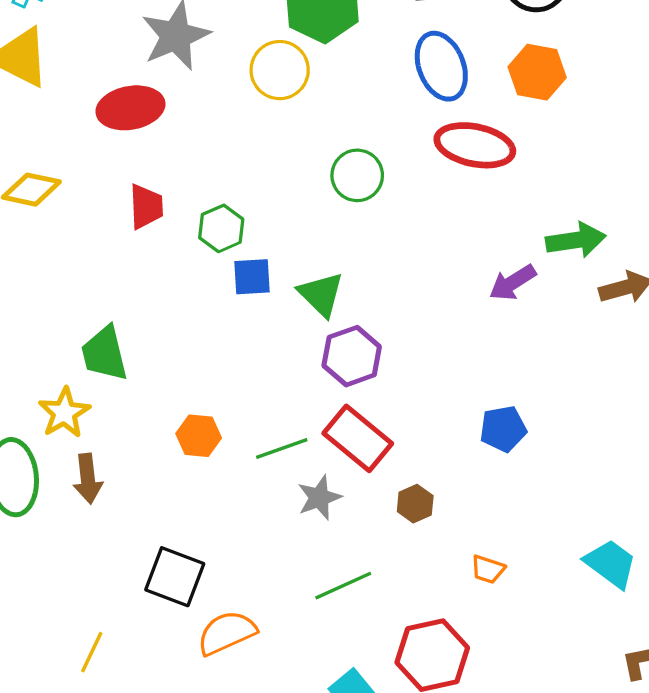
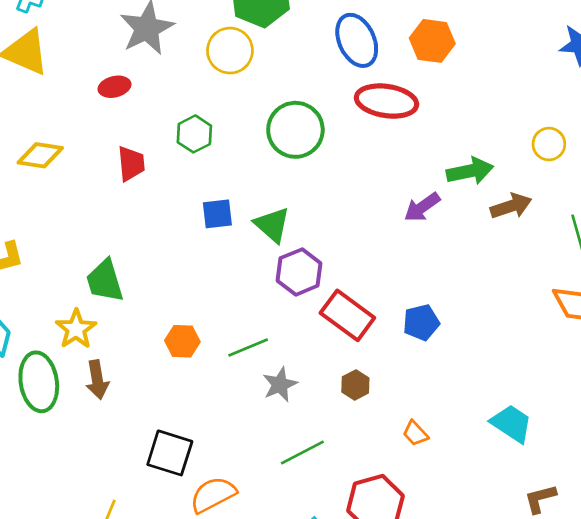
red ellipse: (130, 108) -> (114, 87), size x0.6
green circle: (357, 175) -> (295, 130), size x1.4
green hexagon: (221, 228) -> (194, 134), moved
red rectangle: (358, 438) -> (347, 315), moved
orange trapezoid: (488, 569) -> (415, 433), turned 32

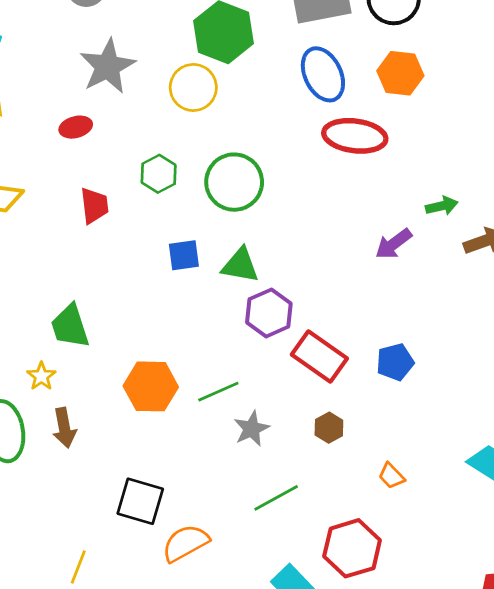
green circle: (295, 130) -> (234, 182), moved
green arrow: (470, 171) -> (442, 206), size x0.7
green triangle: (272, 225) -> (240, 265), turned -30
yellow star: (76, 329) -> (41, 376), size x0.7
orange hexagon: (182, 341) -> (151, 386), size x1.5

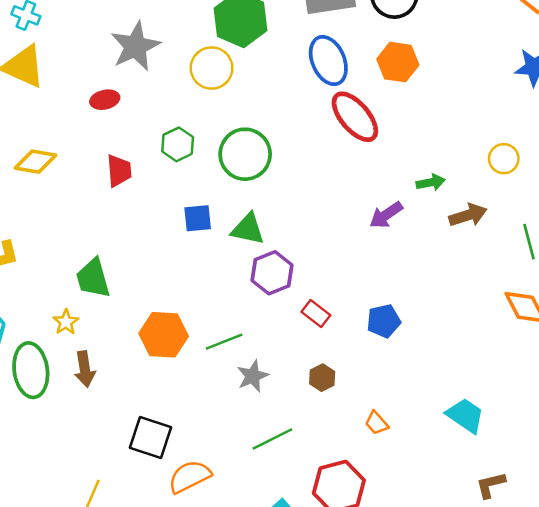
red ellipse: (355, 136) -> (355, 117), turned 40
red rectangle: (319, 356) -> (316, 314), size x0.6

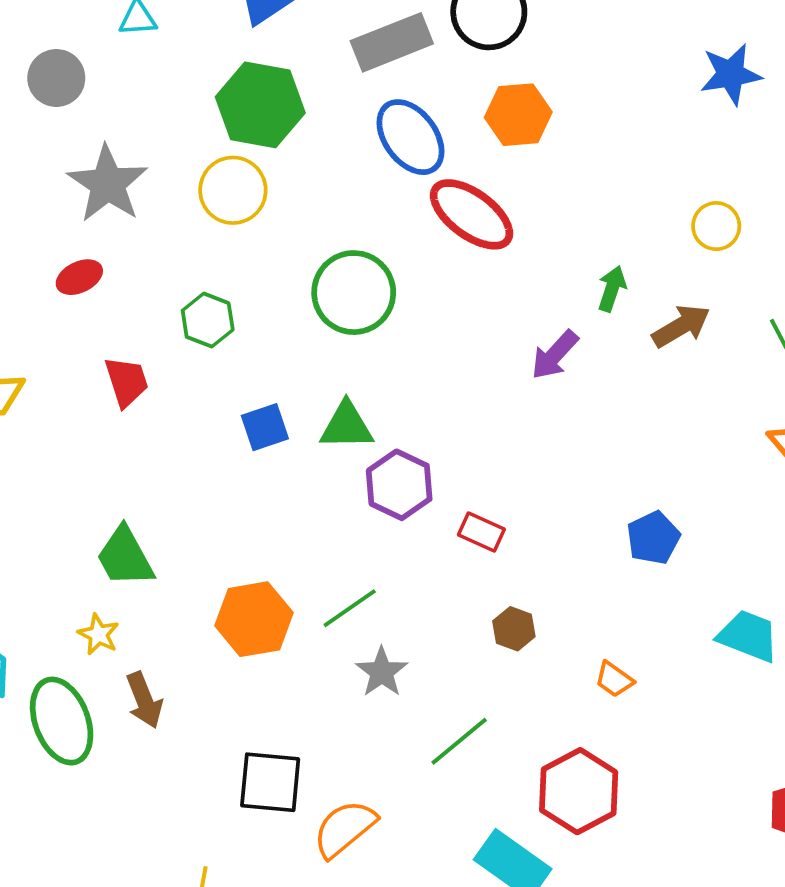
green circle: (245, 154) -> (354, 293), moved
green arrow: (431, 182) -> (612, 289), turned -48
blue pentagon: (384, 321) -> (653, 538), moved
gray star: (253, 376) -> (382, 672), moved

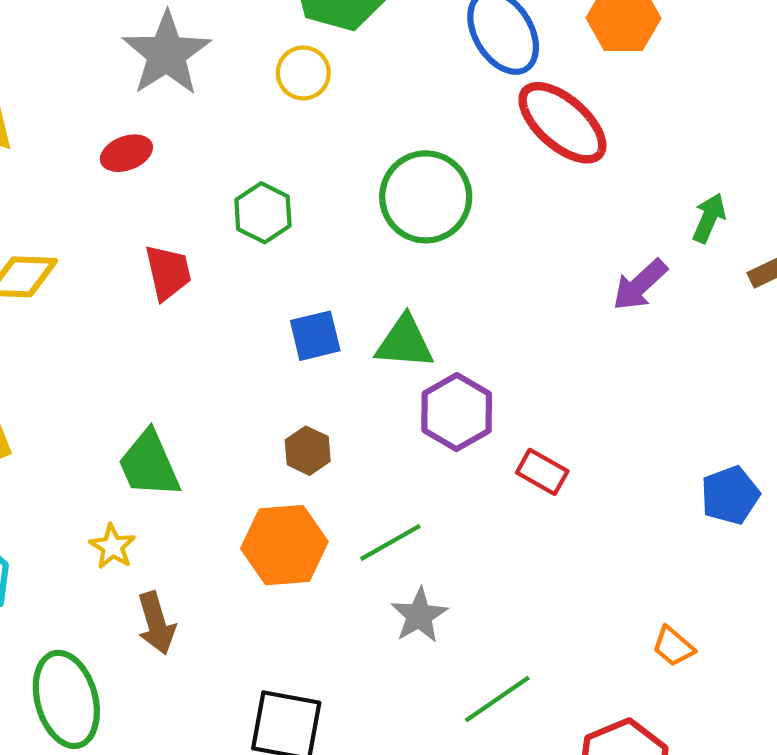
yellow circle: (233, 190) -> (303, 73), size x0.7
brown hexagon: (514, 629) -> (308, 451), moved
green ellipse: (62, 721) -> (66, 699), moved

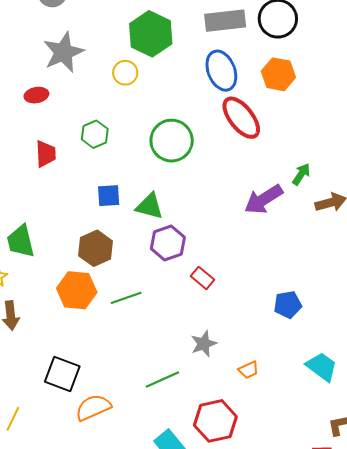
purple arrow: (640, 285) -> (264, 199), size x1.4
brown hexagon: (308, 451) -> (95, 248), size x1.6
gray star: (419, 615) -> (204, 344), moved
orange trapezoid: (673, 646) -> (249, 370), turned -75

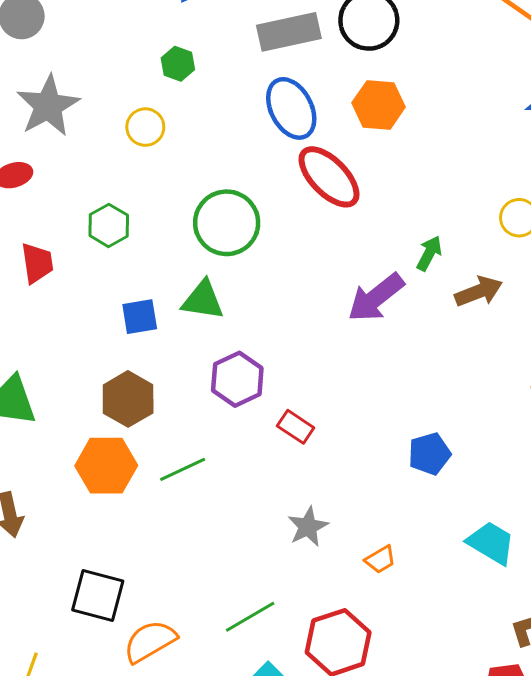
green hexagon: (151, 34) -> (178, 64), size x0.5
green triangle: (150, 206) -> (203, 300), moved
green line: (162, 380) -> (250, 617), moved

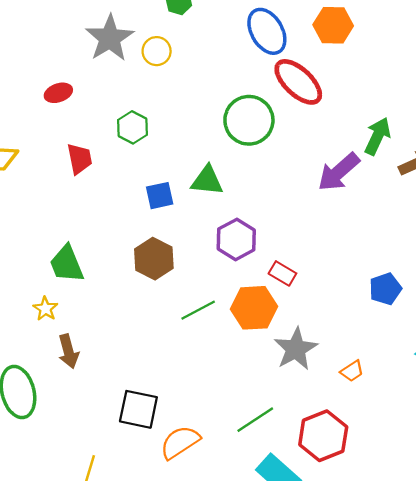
gray star: (48, 106) -> (110, 38), moved
green circle: (227, 223) -> (249, 120), moved
green arrow: (429, 253) -> (377, 136), size x1.4
orange hexagon: (106, 466) -> (254, 308), moved
gray star: (308, 527) -> (296, 349), size x1.4

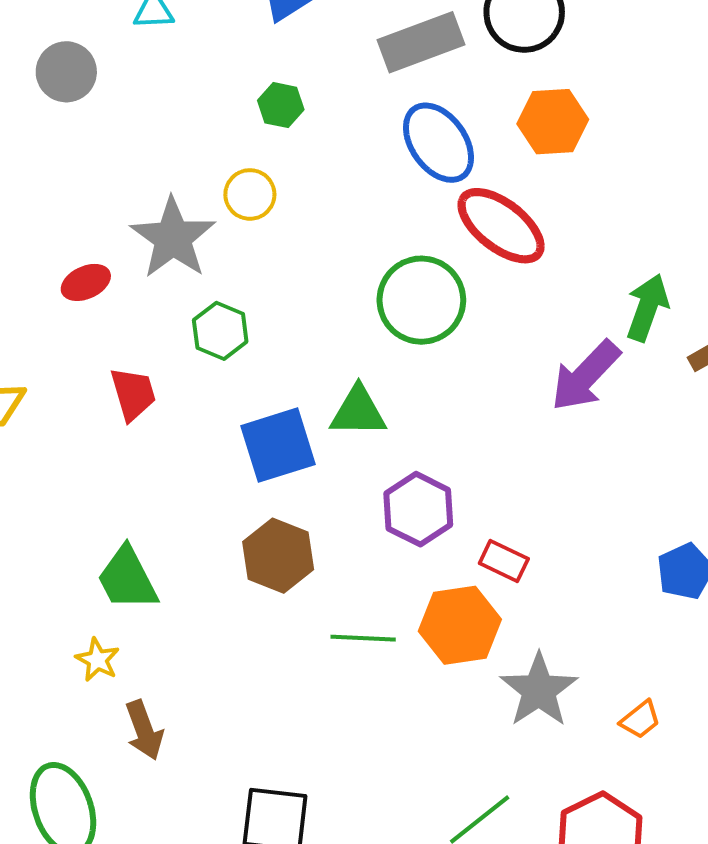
gray star: (110, 38) -> (173, 238), moved
blue square: (160, 196) -> (278, 445), size x1.5
green line: (198, 310) -> (363, 638), turned 36

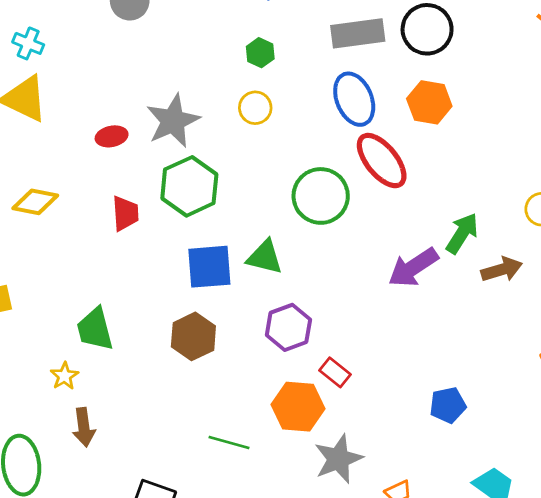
yellow circle: (250, 194) -> (255, 108), moved
green hexagon: (220, 331) -> (189, 186), size x1.6
green line: (363, 638) -> (229, 442), moved

